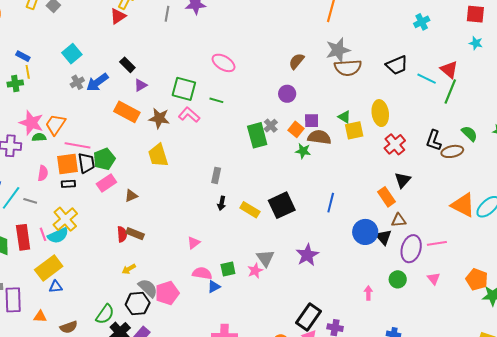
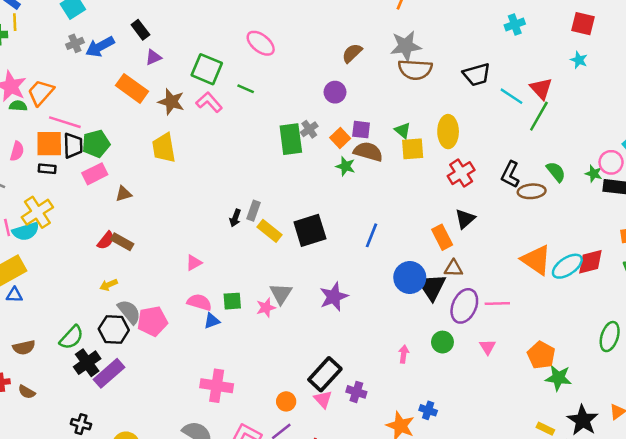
gray rectangle: (216, 175) -> (253, 211), moved
red semicircle: (122, 234) -> (106, 240), turned 35
black triangle: (384, 237) -> (432, 287), size x1.4

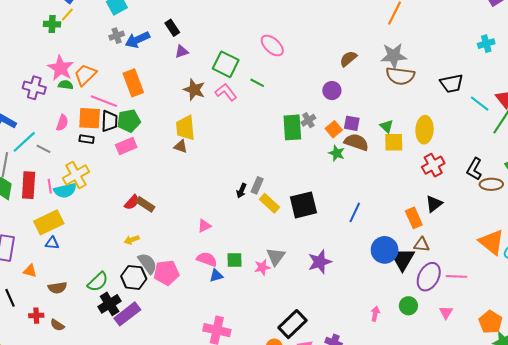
yellow line: (15, 22) -> (67, 15), turned 40
orange rectangle: (132, 88) -> (133, 83), moved, turned 30
brown triangle: (123, 194) -> (181, 146), moved, turned 32
black rectangle: (325, 374) -> (292, 324), moved

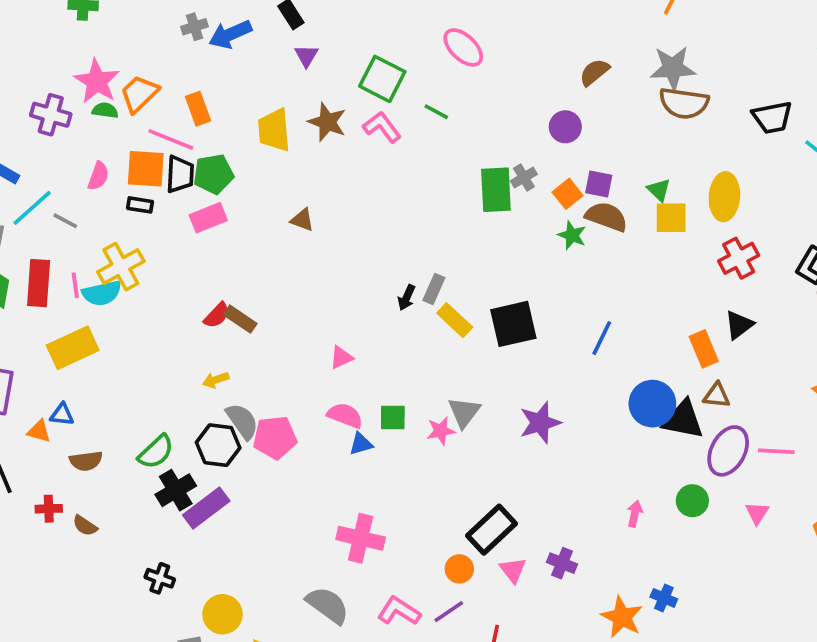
purple triangle: (182, 52) -> (306, 56), turned -40
orange rectangle: (133, 83) -> (198, 109), moved, size x0.7
yellow trapezoid: (185, 128) -> (274, 130), moved
blue triangle: (52, 243) -> (62, 415), moved
black triangle: (402, 259) -> (683, 420), turned -50

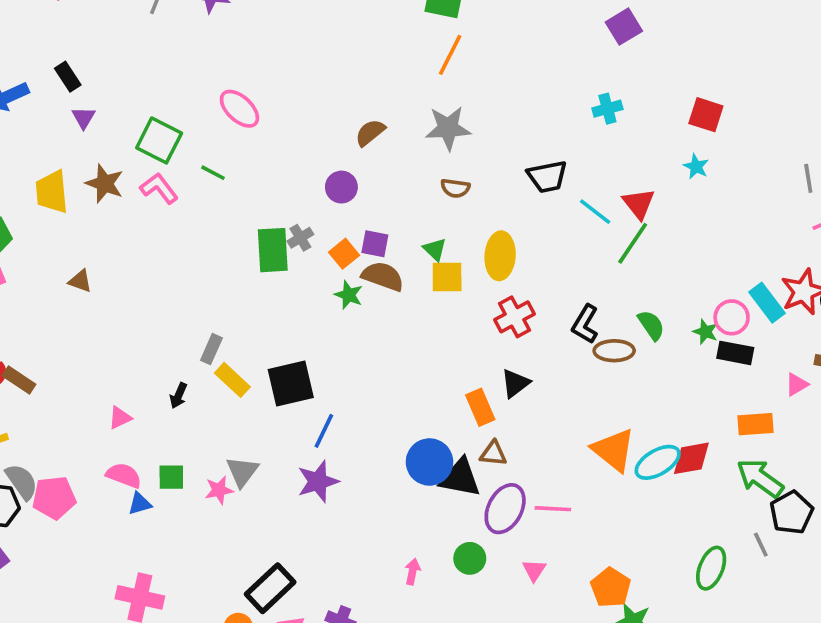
brown semicircle: (684, 103) -> (455, 188), moved, size x0.6
black arrow: (407, 298) -> (178, 396), moved
blue line: (602, 338) -> (324, 431), moved

